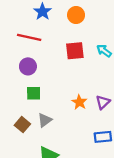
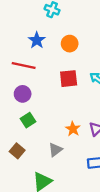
green square: (34, 93) -> (28, 120), turned -32
gray triangle: (45, 120) -> (55, 150), moved

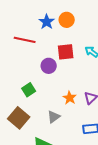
blue star: (37, 40) -> (47, 22), moved
purple circle: (23, 94) -> (49, 66), moved
brown square: (17, 151) -> (19, 118), size x1.5

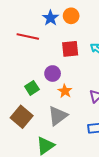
purple circle: (49, 66) -> (53, 74), moved
orange star: (70, 98) -> (65, 91), moved
gray triangle: (54, 117) -> (58, 116), size x1.5

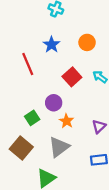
orange circle: (71, 16) -> (87, 42), moved
red line: (28, 36) -> (28, 64), turned 55
red square: (70, 49) -> (72, 77), turned -36

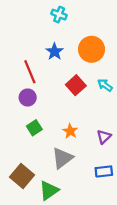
orange circle: (87, 42) -> (92, 49), size x1.5
purple circle: (54, 103) -> (28, 97), moved
brown square: (21, 148) -> (22, 176), moved

